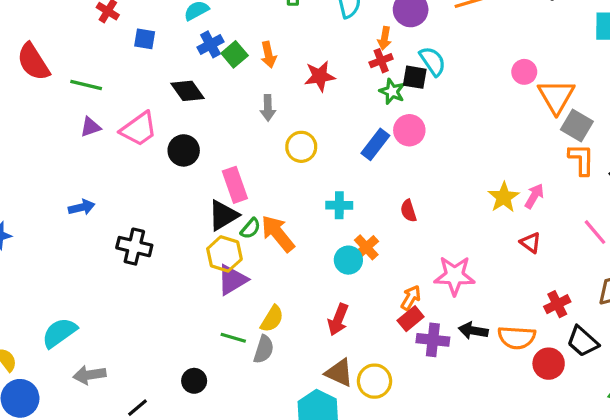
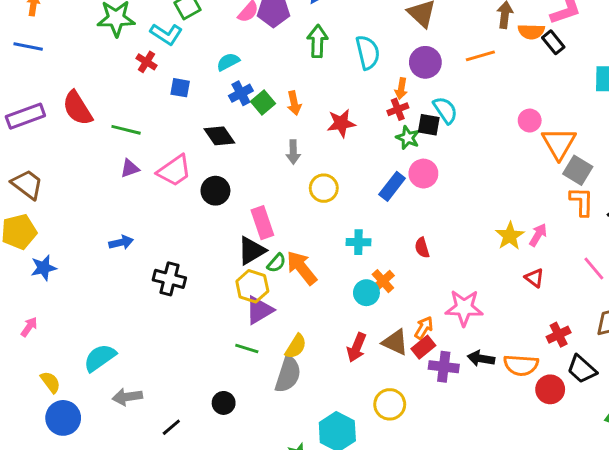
green line: (233, 338) -> (247, 348), moved
gray semicircle: (264, 349) -> (288, 374), size x1.4
brown triangle: (339, 373) -> (395, 342), moved

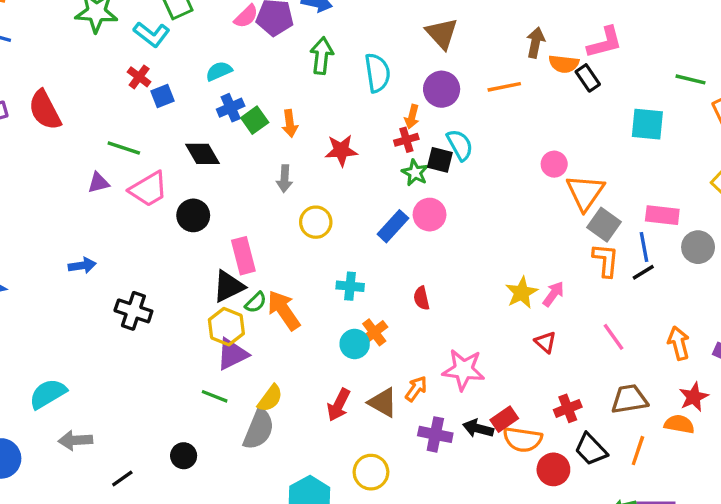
red cross: (146, 62) -> (139, 77), moved
blue square: (180, 88) -> (163, 96), turned -36
green line: (126, 130) -> (124, 148), moved
red rectangle: (423, 347) -> (504, 419), moved

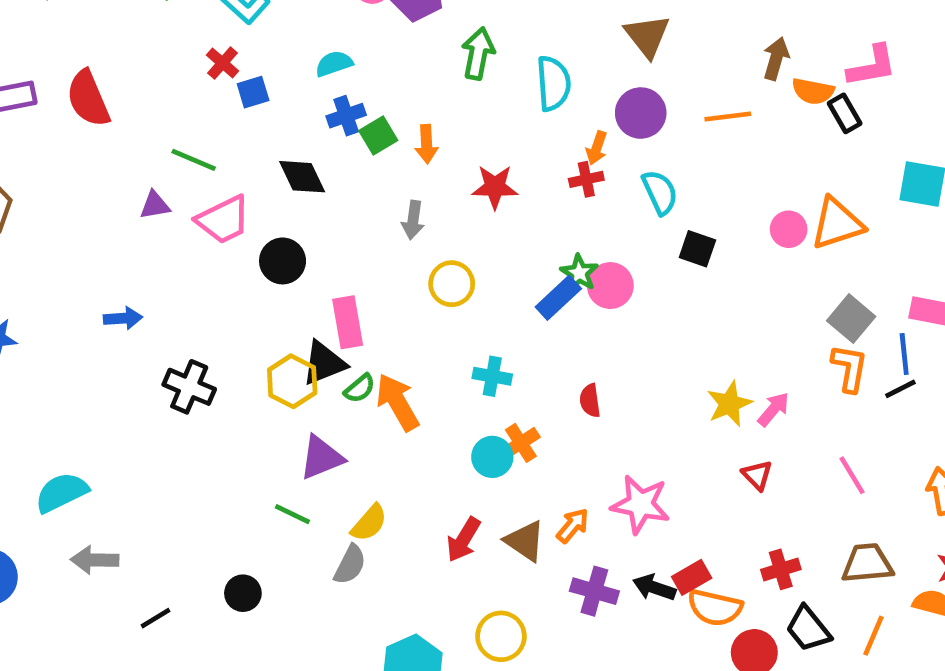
black square: (440, 160) -> (697, 249), moved
green star: (415, 173) -> (579, 273), moved
orange triangle: (585, 192) -> (837, 224), moved, turned 33
yellow hexagon: (226, 327) -> (292, 381), moved
gray semicircle: (259, 429) -> (350, 565), size x0.7

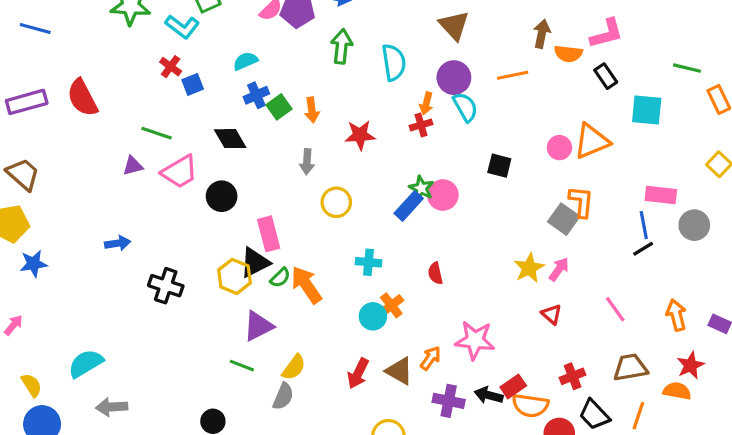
black rectangle: (845, 113) -> (606, 76), moved
cyan semicircle: (660, 192) -> (465, 107), moved
gray square: (851, 319) -> (564, 219), moved
orange L-shape: (850, 368) -> (581, 202), moved

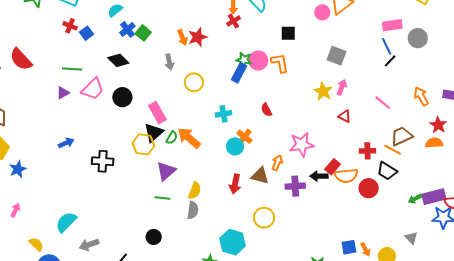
orange arrow: (312, 110) -> (182, 38), moved
orange L-shape: (581, 202) -> (280, 63), moved
red cross: (573, 376) -> (367, 151), turned 35
orange line: (638, 416) -> (393, 150), moved, turned -66

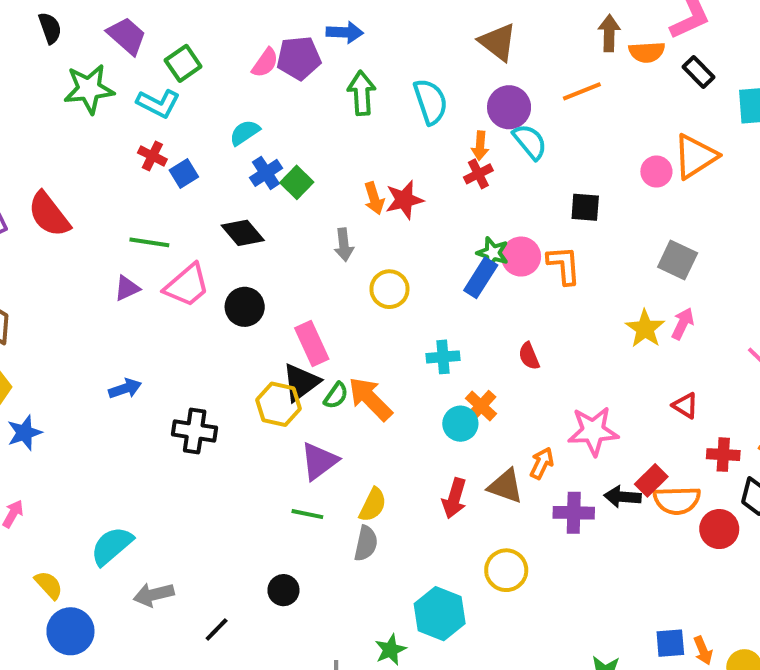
red triangle: (344, 116) -> (685, 406), moved

